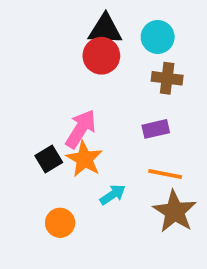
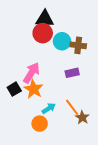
cyan circle: (158, 37) -> (62, 41), moved
orange line: (165, 174) -> (72, 107), moved, turned 42
brown star: (175, 212) -> (82, 118), size x0.6
orange circle: (60, 223) -> (40, 124), moved

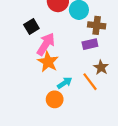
brown cross: (78, 45) -> (97, 25), moved
black square: (14, 89) -> (31, 26), moved
brown star: (82, 118) -> (101, 67), moved

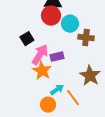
purple rectangle: (90, 44) -> (57, 57), moved
brown star: (101, 67) -> (90, 76), size x1.5
orange line: (90, 82) -> (73, 98), moved

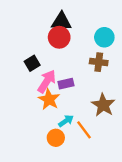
cyan circle: (70, 24) -> (104, 37), moved

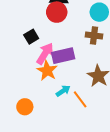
purple rectangle: (66, 84) -> (63, 56), size x1.5
orange circle: (56, 138) -> (25, 107), moved

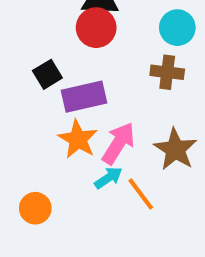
pink arrow: (45, 54) -> (118, 143), moved
purple rectangle: (63, 56) -> (84, 97), moved

